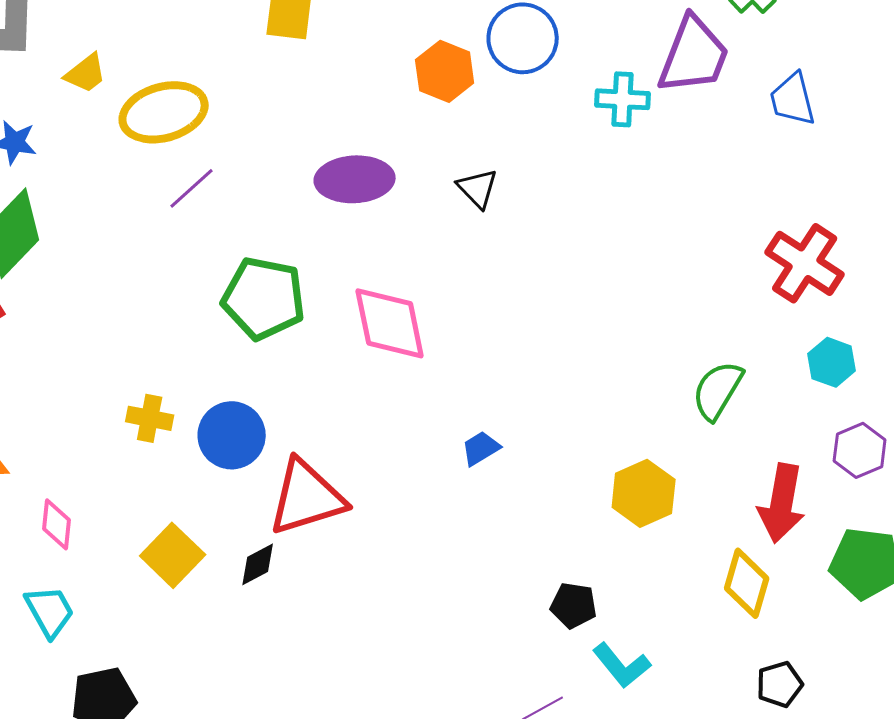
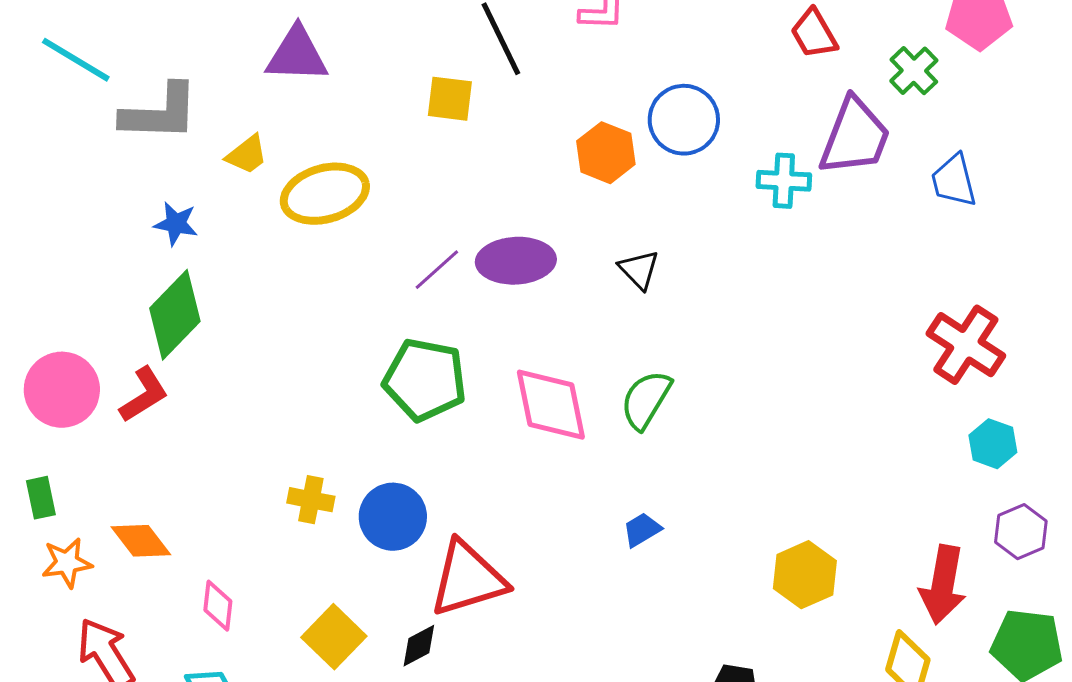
purple line: (192, 188) -> (437, 270), moved
green semicircle: (718, 390) -> (646, 400), moved

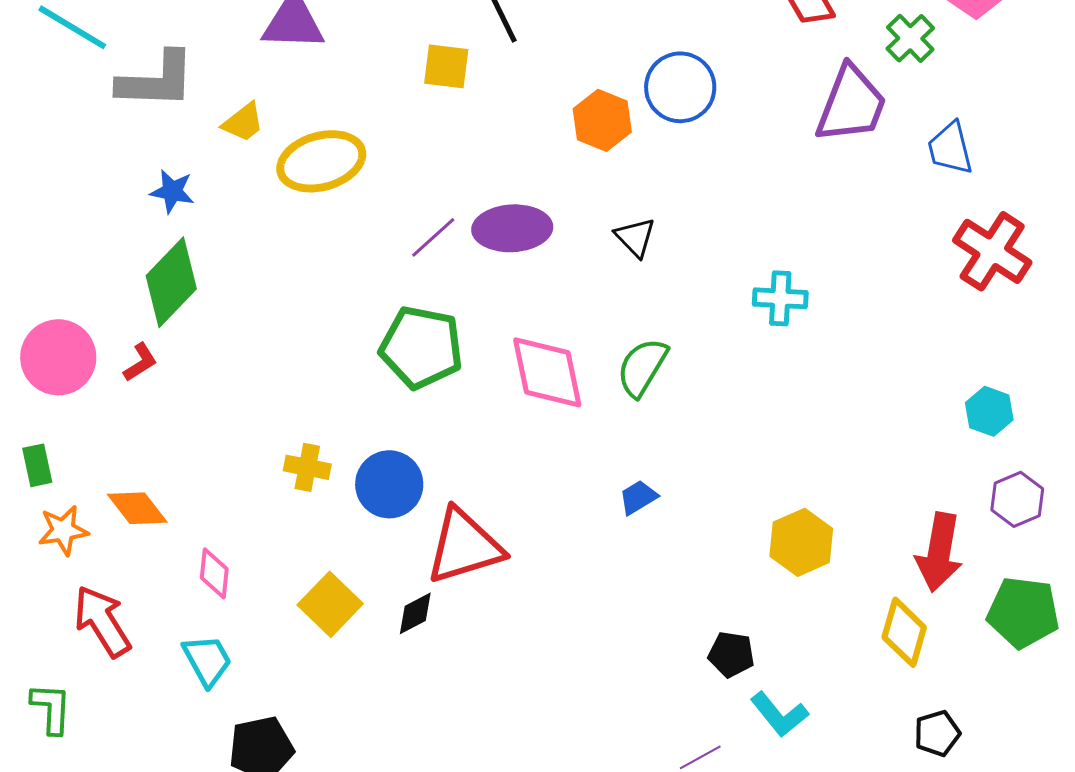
cyan cross: (784, 181) -> (780, 298), moved
red cross: (966, 345) -> (992, 251), moved
red L-shape: (144, 395) -> (140, 362), size x0.7

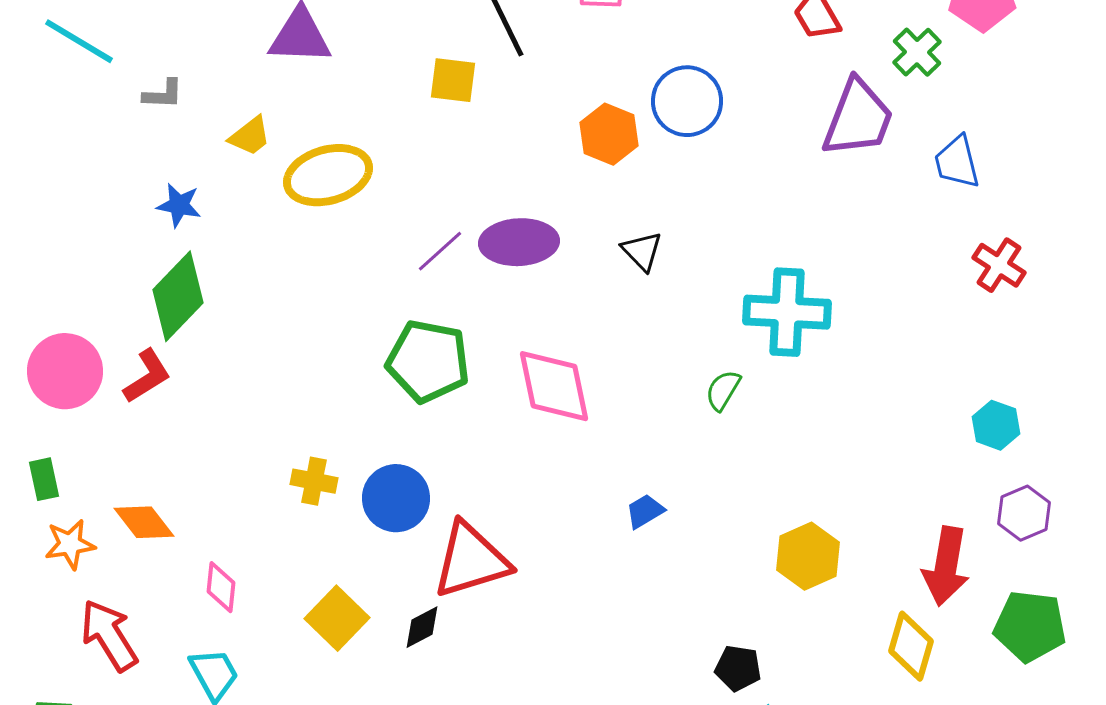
gray L-shape: (156, 80) -> (163, 94), size x0.5
red cross: (992, 251) -> (999, 265), size x0.7
cyan cross: (780, 298) -> (787, 312), size x1.6
red L-shape: (140, 362) -> (147, 376), size x1.4
green semicircle: (642, 367) -> (723, 390), moved, size x0.7

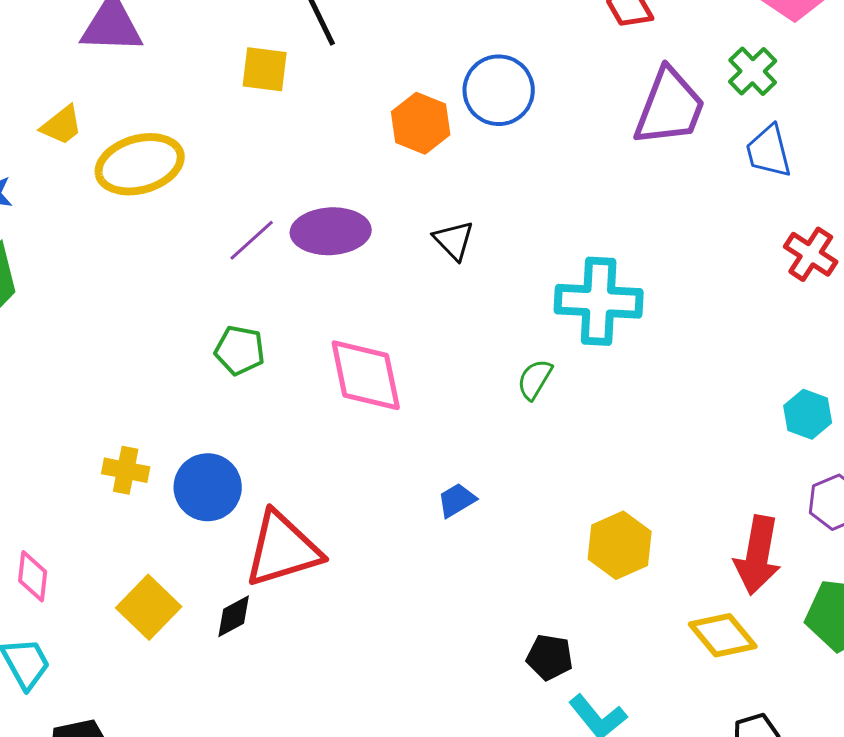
green cross: (917, 52) -> (753, 71), moved
green pentagon: (428, 361) -> (240, 350), size x0.6
yellow diamond: (911, 646) -> (723, 635), turned -56

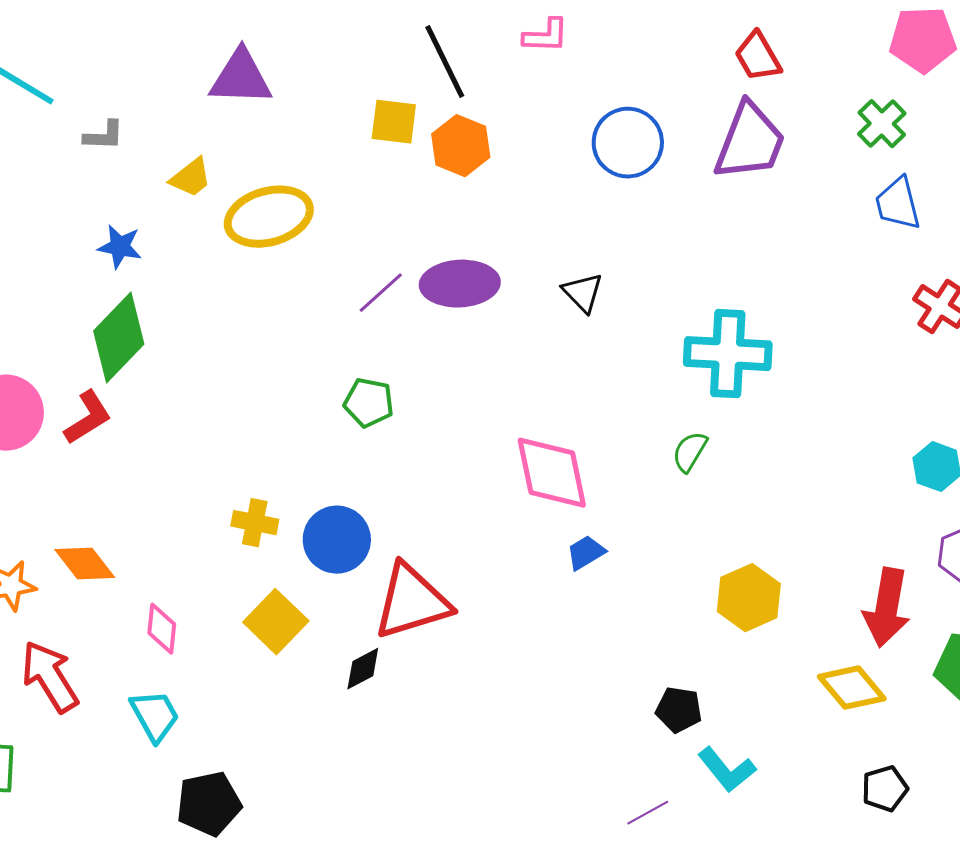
purple trapezoid: (670, 107) -> (750, 142), moved
orange hexagon: (421, 123) -> (461, 146), moved
pink diamond: (366, 375) -> (552, 473), moved
green semicircle: (535, 379) -> (690, 452), moved
yellow square: (149, 607) -> (276, 622), moved

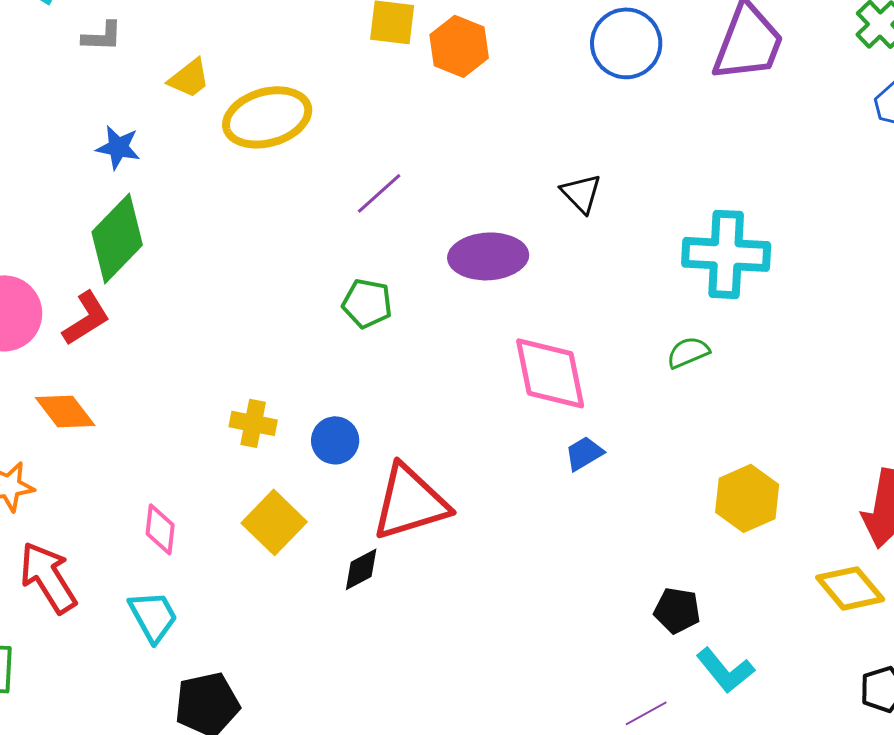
purple ellipse: (460, 284) -> (488, 256), moved
green semicircle: (690, 452) -> (688, 352), turned 36
blue circle: (337, 540) -> (335, 440), size x0.7
orange diamond: (85, 564) -> (65, 411), moved

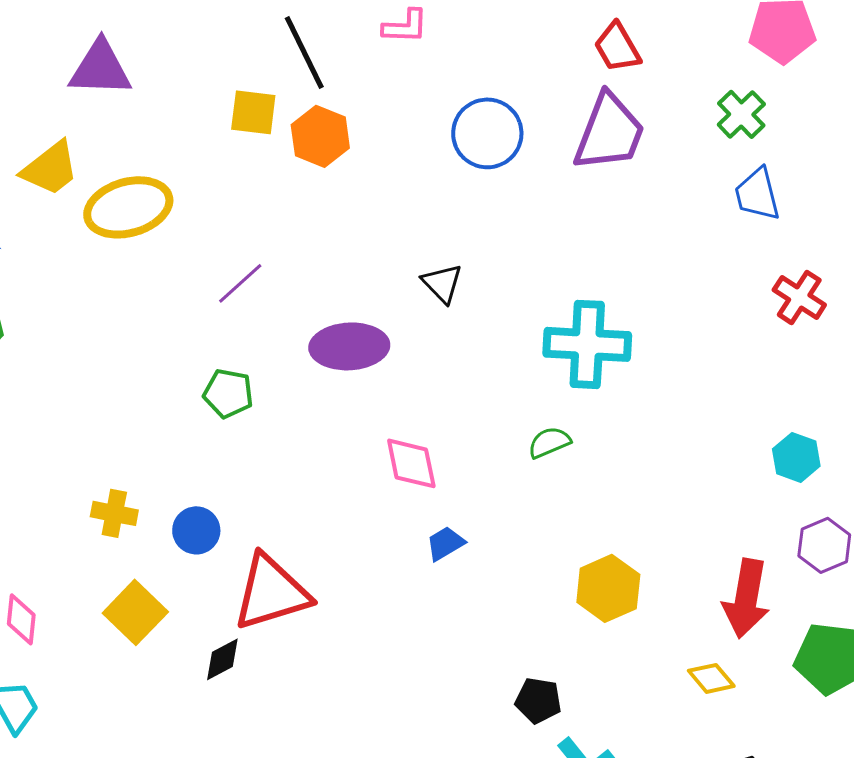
yellow trapezoid: (189, 78) -> (50, 168), size x1.4
pink diamond: (550, 373) -> (411, 463), size x0.7
yellow diamond: (850, 588) -> (711, 678), size x0.7

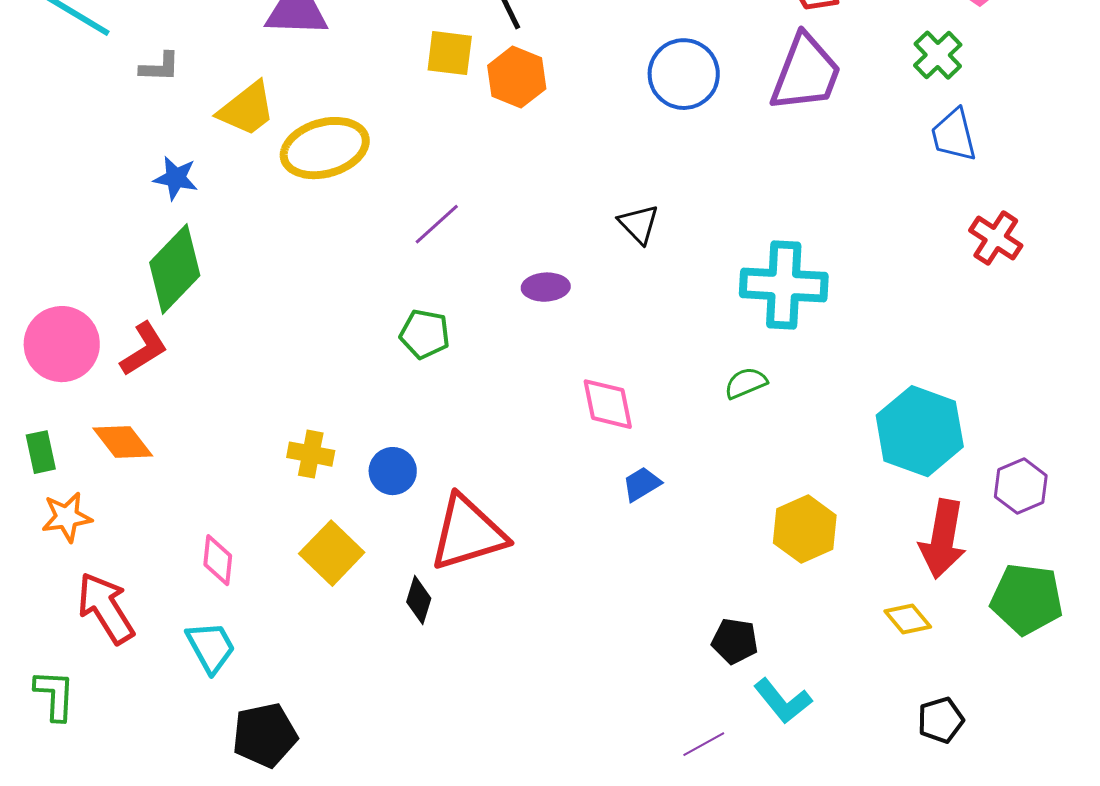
purple ellipse: (349, 346) -> (546, 287), size x0.6
cyan hexagon: (796, 457) -> (920, 431), moved, size x1.8
black diamond: (222, 659) -> (419, 600), turned -45

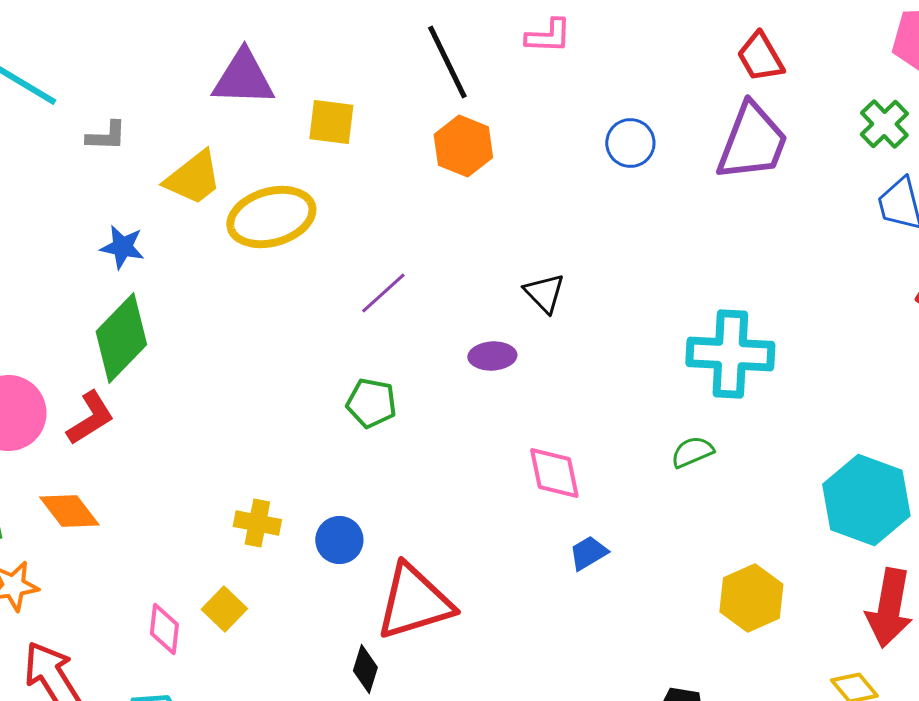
yellow square: (450, 53) -> (331, 122), moved
blue circle: (684, 74) -> (630, 143), size x0.7
black triangle: (639, 224) -> (544, 293), moved
yellow square: (332, 553) -> (224, 609), moved, size x0.7

